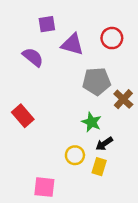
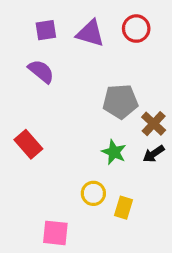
purple square: (47, 24) -> (46, 30), moved
red circle: (112, 38) -> (136, 29), moved
purple triangle: (72, 44) -> (90, 33), moved
black arrow: (104, 144) -> (154, 154), moved

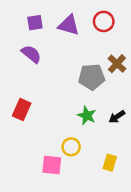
brown cross: (154, 124) -> (117, 64), moved
red rectangle: (28, 144) -> (22, 109), turned 65
yellow rectangle: (123, 208) -> (110, 163), moved
pink square: (55, 233) -> (52, 165), moved

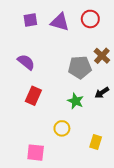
purple semicircle: (31, 54) -> (26, 62), moved
red rectangle: (22, 109) -> (33, 96), moved
black arrow: (117, 117) -> (102, 93), moved
pink square: (52, 165) -> (36, 153), moved

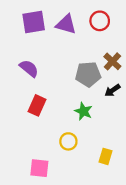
purple square: (30, 20) -> (34, 22), size x1.5
black arrow: (102, 93) -> (112, 90), moved

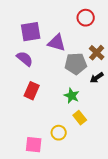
purple square: (34, 22) -> (31, 32), moved
purple triangle: (66, 24) -> (57, 43), moved
yellow circle: (68, 141) -> (59, 133), moved
yellow rectangle: (105, 156) -> (80, 118), moved, turned -56

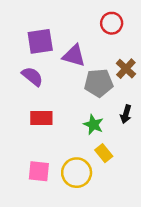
black arrow: (97, 78) -> (126, 114), moved, turned -40
red rectangle: (32, 91) -> (41, 118), turned 66
yellow circle: (59, 133) -> (77, 173), size x1.5
pink square: (34, 145) -> (39, 171), moved

